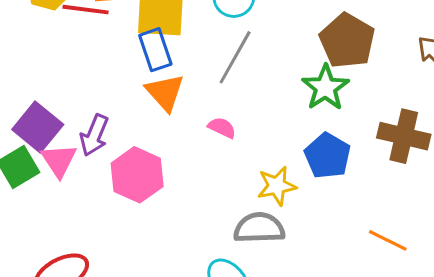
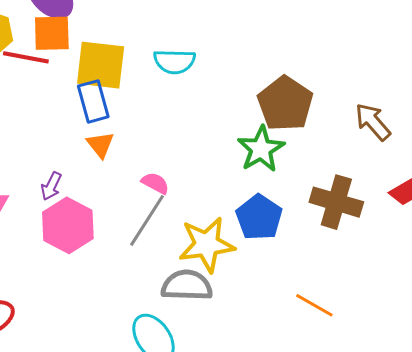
gray line: (235, 57) -> (147, 220), moved
orange triangle: (165, 92) -> (100, 145), size x0.7
purple arrow: (94, 135) -> (51, 186), moved, size x0.7
yellow star: (277, 186) -> (207, 244), size x1.4

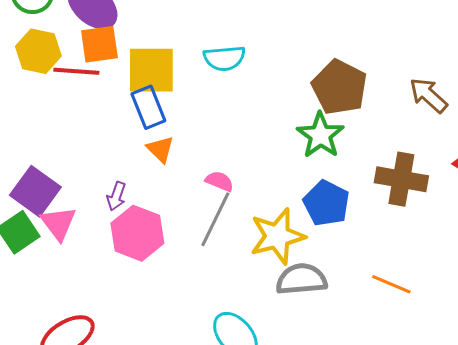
gray semicircle: (187, 285) -> (301, 279), moved

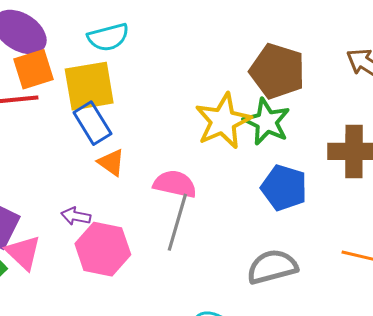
cyan semicircle: (224, 58) -> (108, 37), moved
pink semicircle: (219, 181) -> (175, 184), size x1.5
purple arrow: (116, 196) -> (76, 216), turned 92
yellow star: (277, 236) -> (223, 121), moved

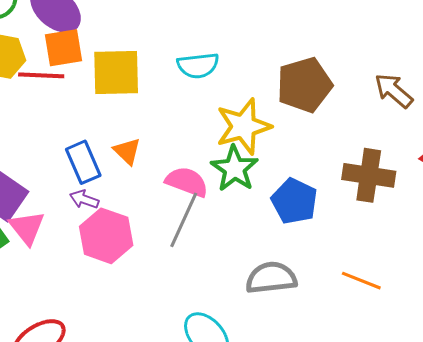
cyan semicircle: (108, 37) -> (198, 65), moved
brown pentagon: (277, 71) -> (304, 85), turned 30
green star: (267, 122) -> (235, 169), moved
blue rectangle: (92, 123) -> (83, 162), moved

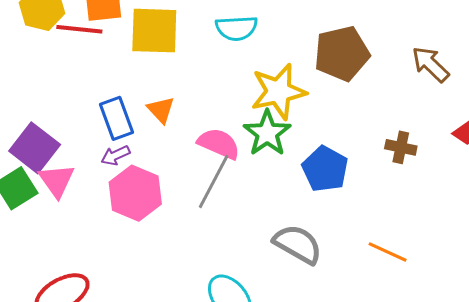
brown cross: (369, 175) -> (401, 147), size x0.6
purple arrow: (84, 199) -> (115, 155), turned -48
gray semicircle: (271, 278) -> (298, 244), turned 33

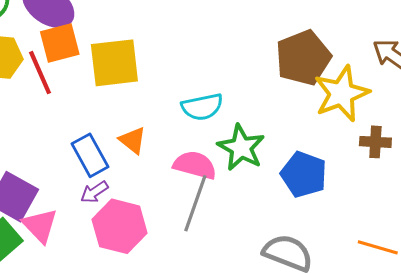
cyan semicircle: (236, 28) -> (202, 107), moved
red line: (79, 29) -> (40, 73), turned 69
yellow star: (279, 91) -> (342, 94), moved

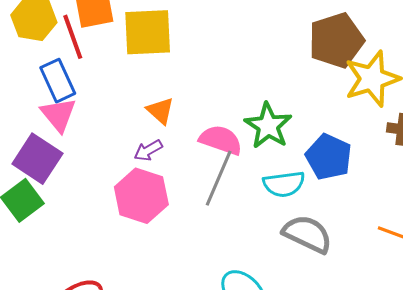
cyan semicircle: (202, 107) -> (284, 184), moved
blue rectangle: (90, 155) -> (58, 81), moved
purple arrow: (94, 192) -> (148, 150), moved
pink triangle: (40, 226) -> (58, 115), moved

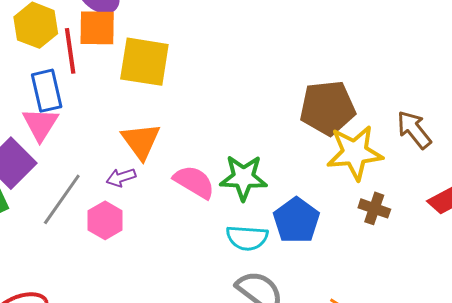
orange triangle: (160, 111) -> (141, 141), size x1.4
green star: (268, 126) -> (243, 178), turned 30
gray line: (219, 178) -> (62, 199), moved
pink hexagon: (141, 196) -> (105, 220), size x0.7

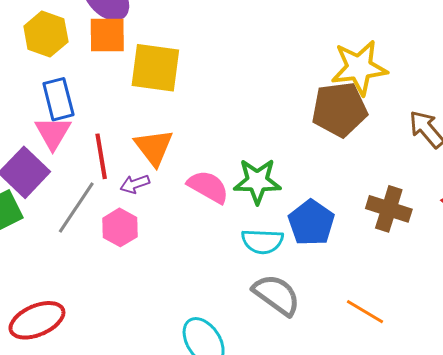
red line: (70, 51) -> (101, 156), moved
yellow star: (355, 153) -> (359, 68), moved
brown cross: (374, 208) -> (389, 209), size x1.4

